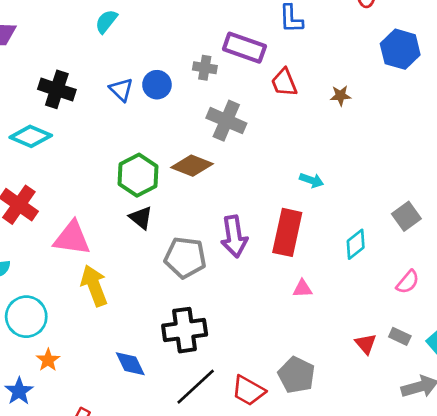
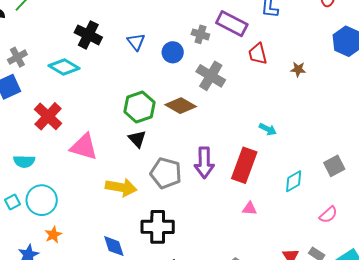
blue circle: (157, 85) -> (173, 52), moved
yellow arrow: (94, 286) -> (121, 187), moved, turned 112

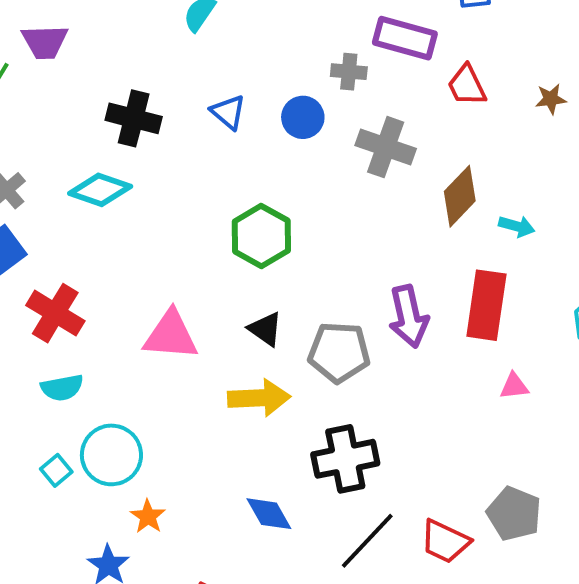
brown diamond: (181, 106) -> (460, 196), moved, turned -64
red cross: (48, 116) -> (55, 313), moved
black triangle: (137, 139) -> (265, 329), moved

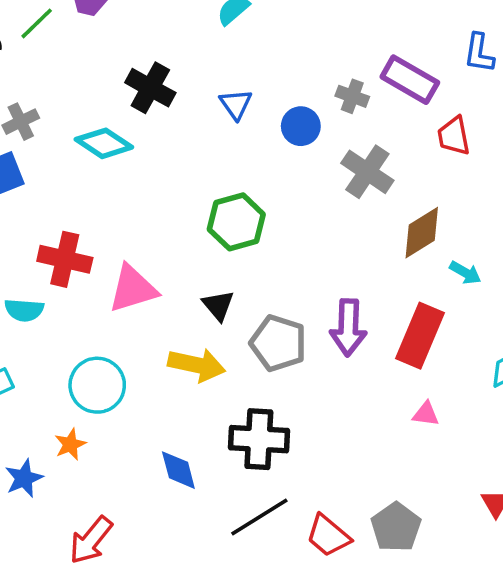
red cross: (55, 313) -> (65, 259), moved, turned -33
pink triangle: (171, 335) -> (133, 289), turned -36
cyan circle: (111, 455) -> (97, 385), moved

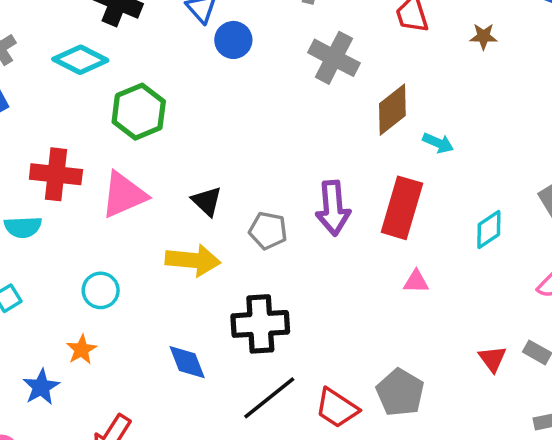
blue circle: (301, 126) -> (233, 40), moved
green hexagon: (236, 222) -> (139, 112), moved
gray pentagon: (278, 343) -> (268, 231), size x0.7
cyan circle: (97, 385) -> (101, 290), size x0.7

